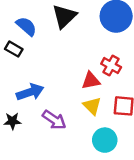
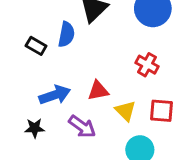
blue semicircle: (26, 26) -> (66, 34), moved, turned 60
red triangle: (91, 81) -> (98, 91), moved

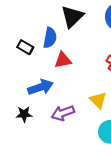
red triangle: (98, 91) -> (63, 60), moved
purple arrow: (82, 127) -> (63, 113), turned 125

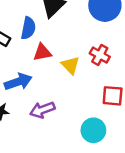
yellow triangle: (98, 100) -> (70, 65), moved

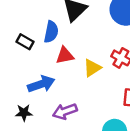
yellow triangle: (70, 65) -> (92, 68), turned 42

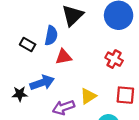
yellow triangle: (92, 68) -> (88, 96), moved
black star: (24, 113) -> (20, 94), moved

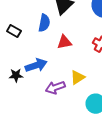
black rectangle: (28, 45) -> (14, 31), moved
red triangle: (64, 57) -> (64, 42), moved

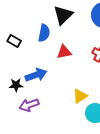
yellow triangle: (77, 77) -> (80, 96), moved
purple arrow: (55, 87) -> (29, 105), moved

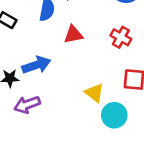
yellow triangle: (80, 96) -> (94, 93), turned -49

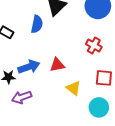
red triangle: (73, 35) -> (57, 65), moved
cyan circle: (114, 115) -> (99, 107), moved

